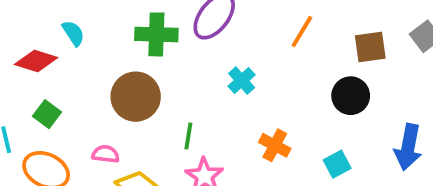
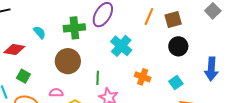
cyan semicircle: (73, 33) -> (40, 32), moved
brown square: (370, 47) -> (173, 20), moved
cyan cross: (242, 81) -> (121, 46), size x1.5

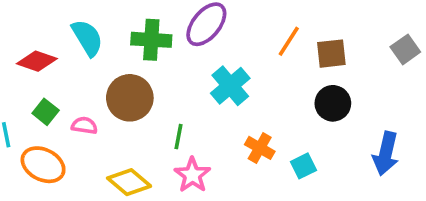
cyan semicircle: (40, 32) -> (87, 38), size x1.5
cyan square: (176, 82) -> (303, 166), moved
pink semicircle: (56, 93) -> (84, 126), moved

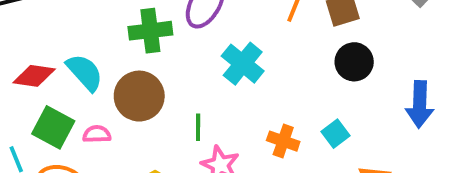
cyan semicircle: (87, 38) -> (85, 72), moved
green square: (46, 112) -> (53, 127), size x1.5
orange cross: (260, 148) -> (283, 141), moved

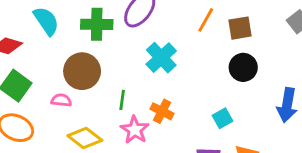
cyan semicircle: (85, 72) -> (46, 21), moved
pink semicircle: (97, 134) -> (61, 100), moved
orange cross: (283, 141) -> (162, 111), moved

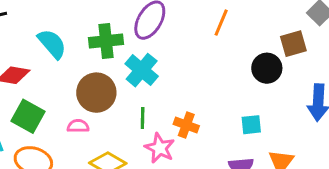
brown square: (240, 28) -> (293, 44), moved
cyan cross: (161, 58) -> (142, 70), moved
cyan square: (222, 118) -> (251, 125), turned 30

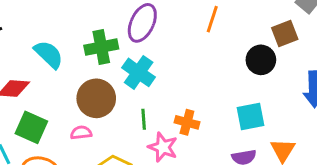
cyan square: (251, 125) -> (250, 116), size x1.4

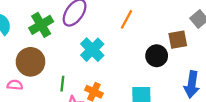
green cross: (101, 47) -> (41, 25), turned -30
cyan cross: (139, 72) -> (92, 50), moved

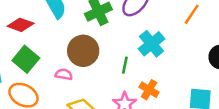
green line: (62, 84) -> (125, 65), moved

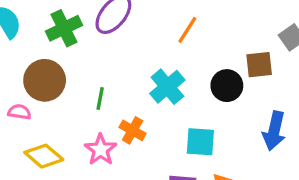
cyan cross: (152, 44) -> (167, 87), moved

